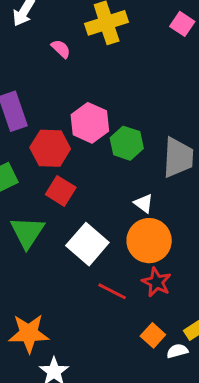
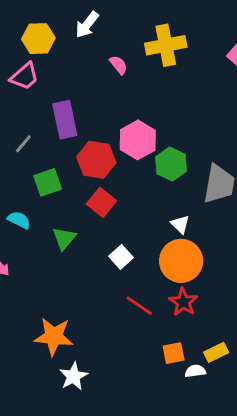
green triangle: (27, 232) -> (64, 238), size x0.7
white square: (87, 244) -> (121, 257), size x0.6
orange square: (153, 335) -> (174, 353), turned 30

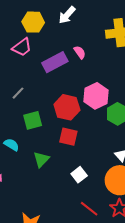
pink semicircle: (119, 65) -> (80, 52), moved
purple rectangle: (65, 120) -> (55, 62), moved, turned 70
red square: (101, 202) -> (68, 137), turned -30

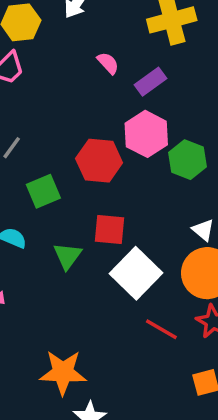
purple rectangle: (55, 62) -> (151, 82), moved, size x0.7
red square: (68, 137) -> (109, 229), moved
white square: (79, 175) -> (136, 273), size x1.8

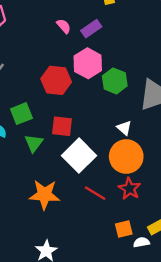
pink semicircle: (108, 63) -> (64, 26), moved
green square: (43, 191) -> (21, 114), moved
orange star: (63, 372) -> (45, 195), moved

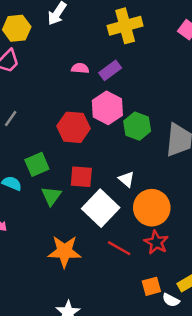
pink semicircle: (64, 26) -> (80, 68), turned -42
white triangle: (124, 128) -> (126, 179), moved
white semicircle: (141, 242) -> (171, 300), turned -140

